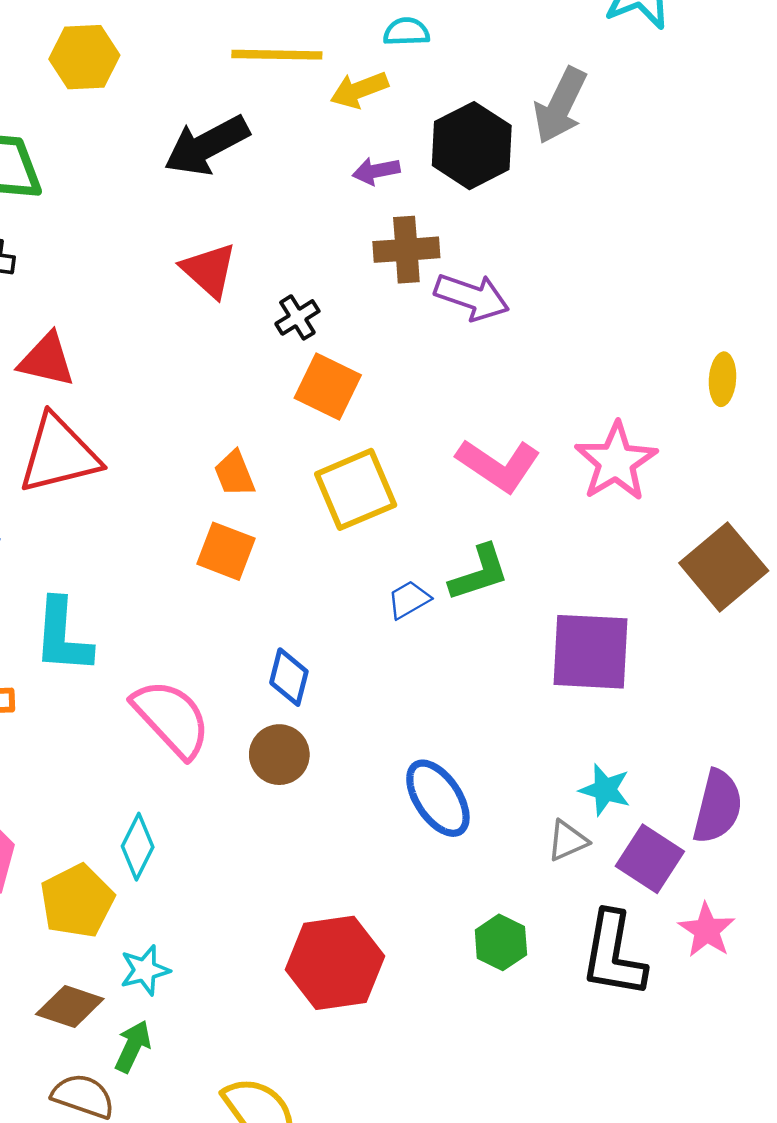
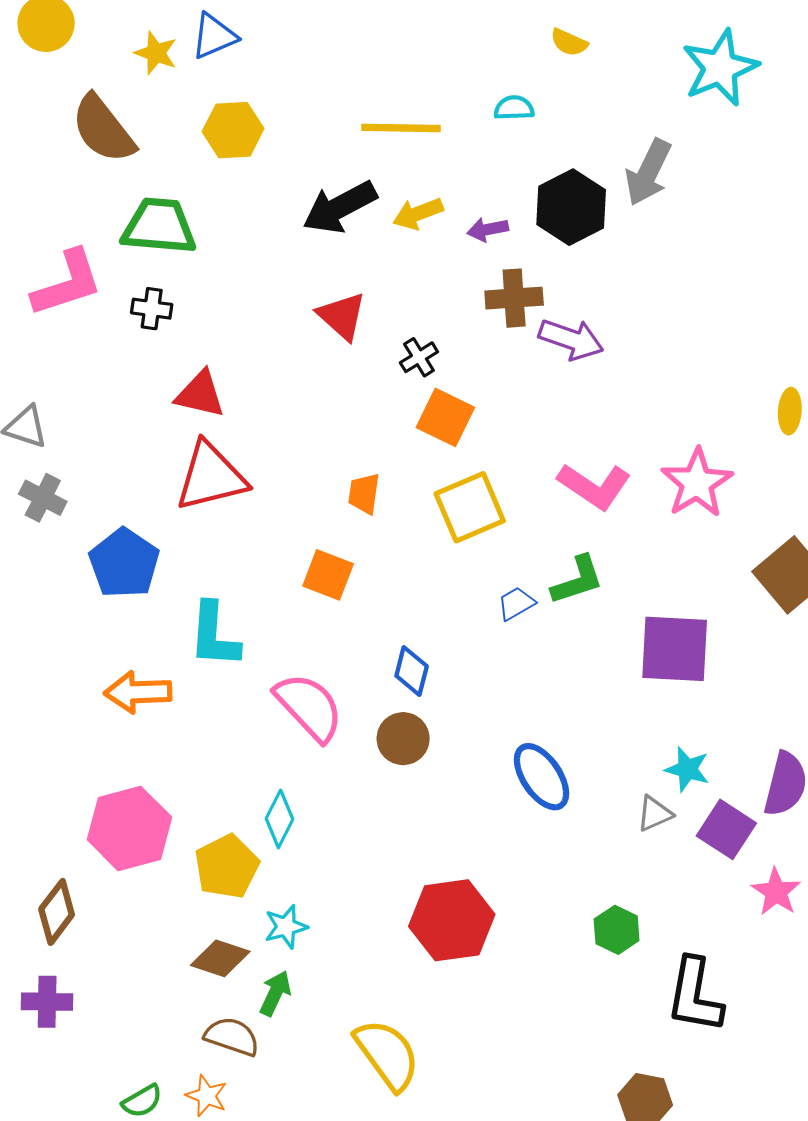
yellow arrow: (359, 90) -> (418, 214), moved
orange trapezoid: (234, 474) -> (364, 494), turned 30
orange square: (226, 551) -> (328, 575), moved
green hexagon: (501, 942) -> (617, 930), moved
black L-shape: (613, 954) -> (695, 995), moved

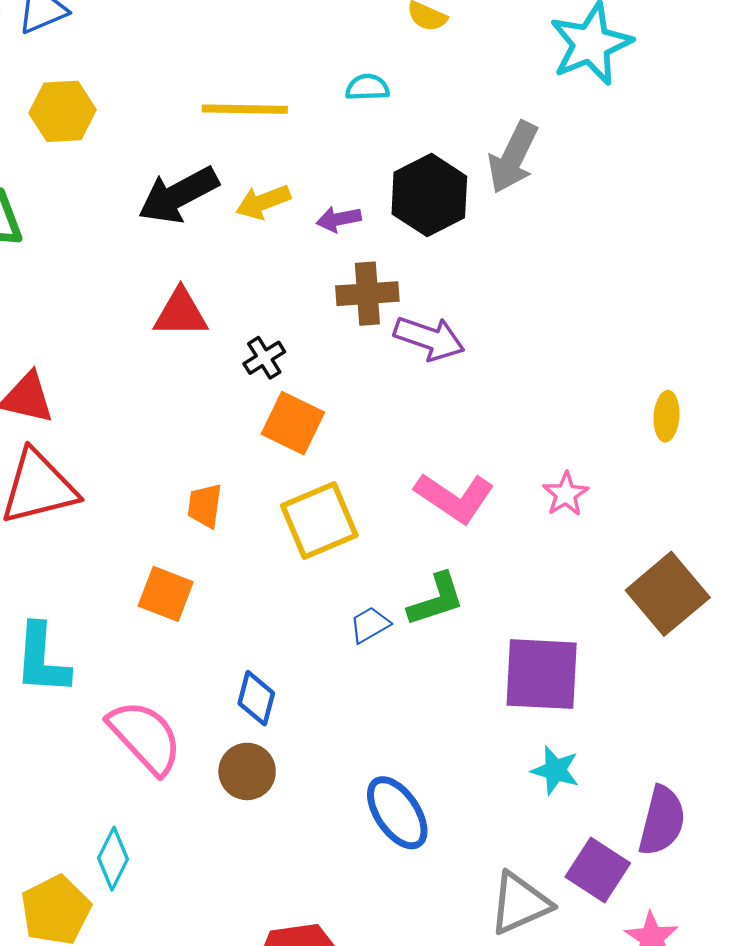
red triangle: (342, 316) -> (181, 313), turned -42
pink star: (697, 483) -> (566, 494), size x0.6
cyan star: (687, 769) -> (555, 770), moved
gray triangle: (655, 814) -> (520, 903), moved, size x1.6

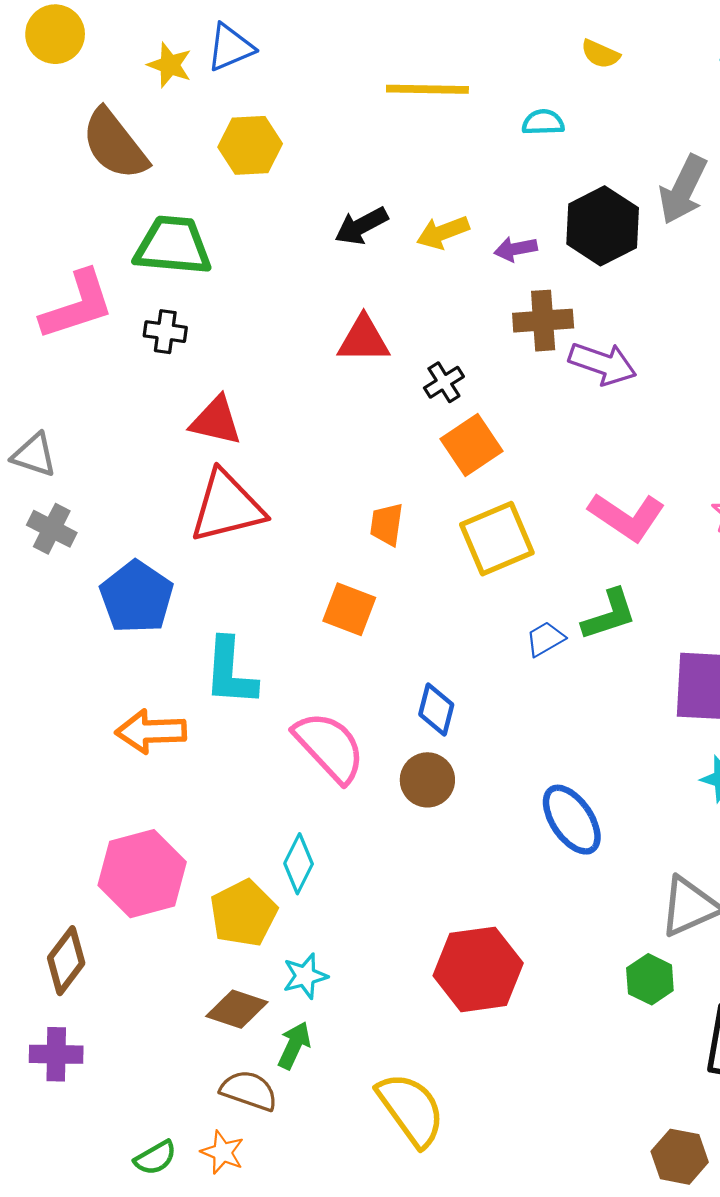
yellow line: (245, 109) -> (427, 89), moved
black arrow: (178, 195) -> (361, 226), size x0.7
orange square: (293, 423) -> (471, 445), turned 30

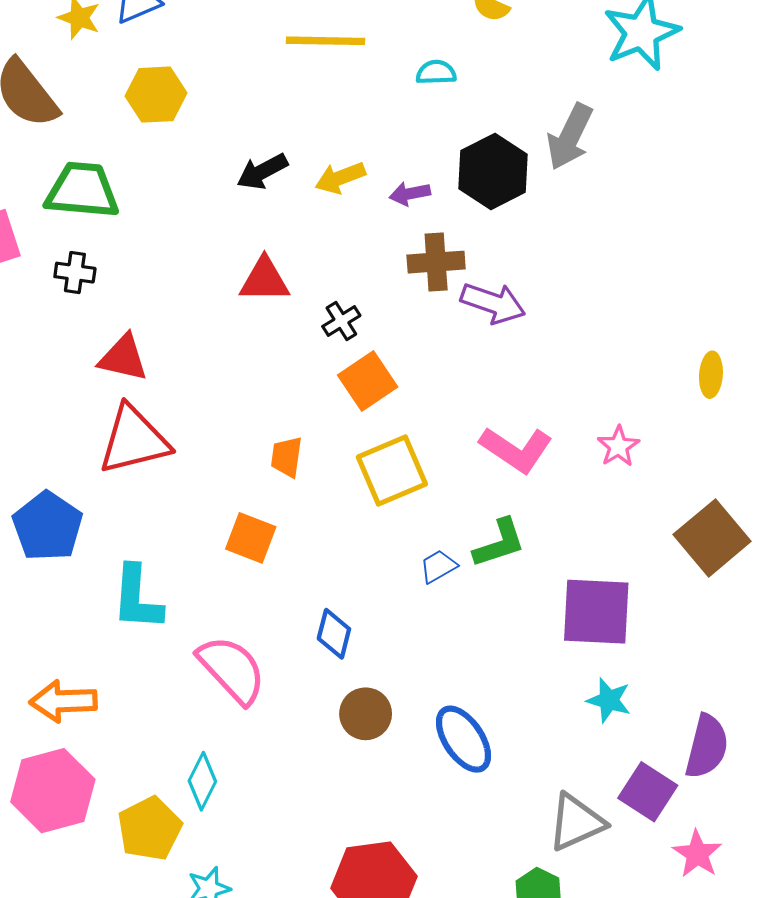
orange arrow: (151, 731) -> (63, 701), moved
brown circle: (427, 780) -> (366, 714), moved

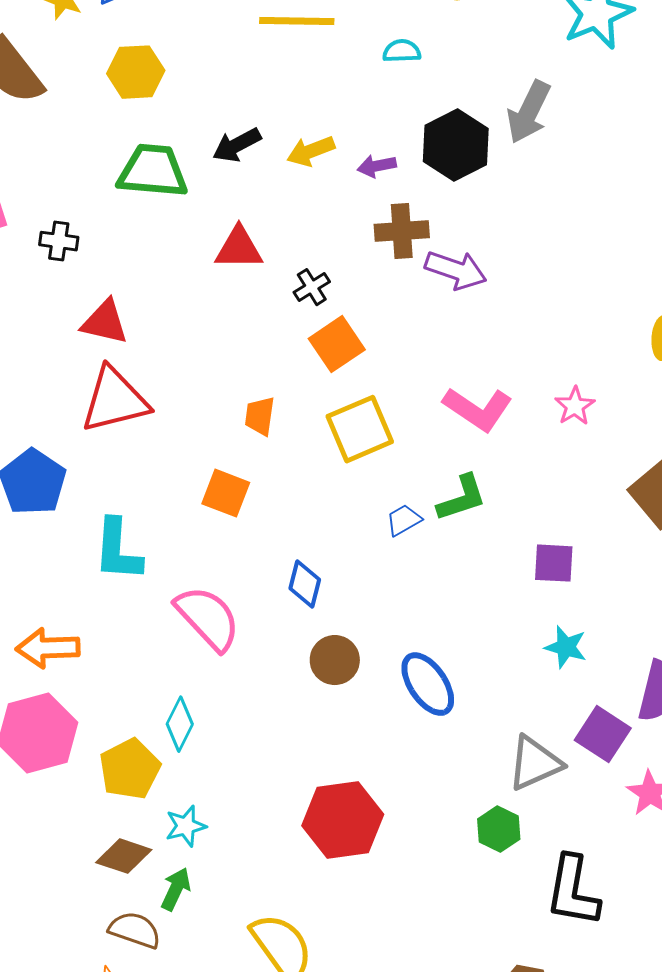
green trapezoid: (82, 190) -> (153, 171), moved
purple square: (596, 612) -> (554, 563), size x0.6

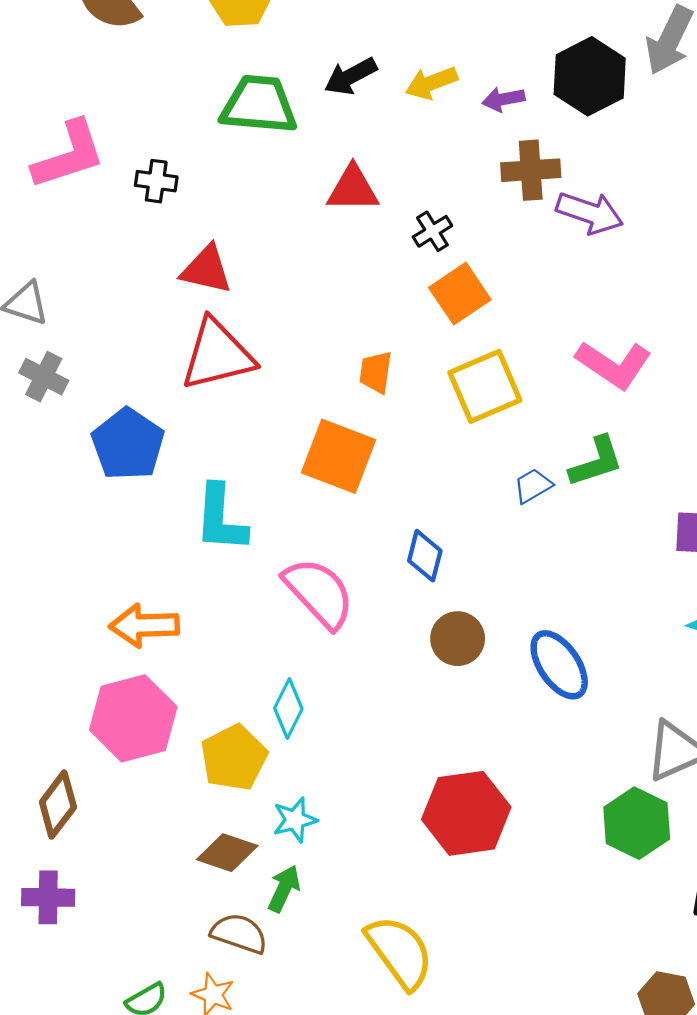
orange square: (226, 493) -> (339, 456), size x1.4
green hexagon: (499, 829) -> (637, 823), size x1.4

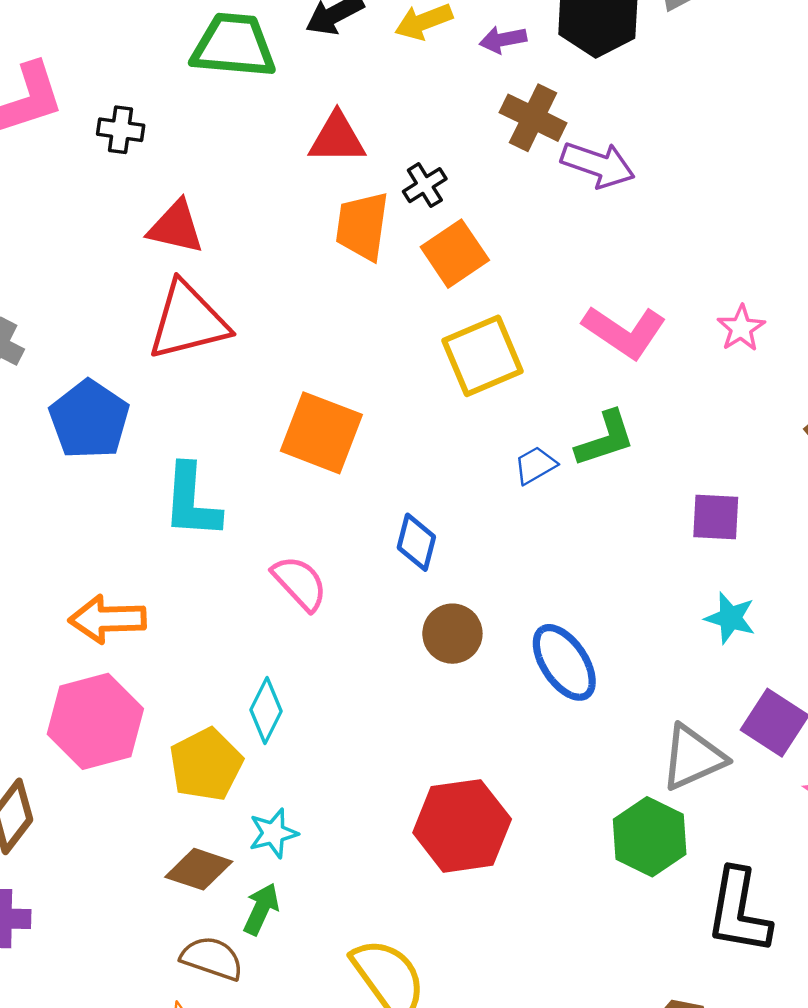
brown cross: (531, 170) -> (533, 118), turned 30
orange trapezoid: (376, 372) -> (362, 226), moved, size x1.5
pink semicircle: (319, 593) -> (300, 583), size x0.7

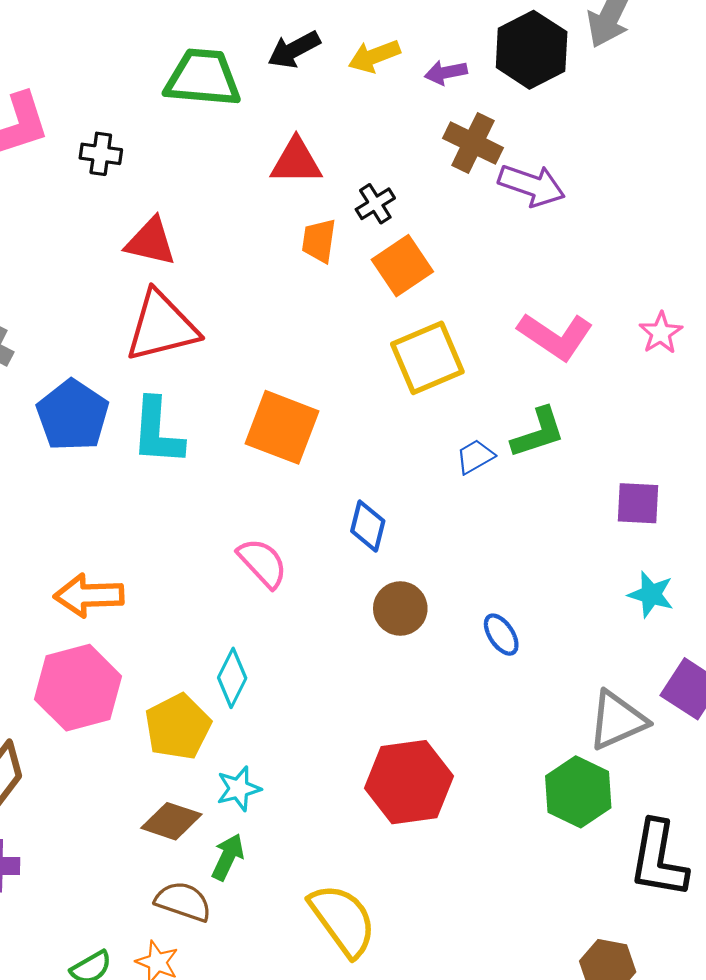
orange trapezoid: (362, 226) -> (319, 241), size x0.7
cyan L-shape: (192, 501) -> (157, 432), moved
blue ellipse: (564, 662) -> (501, 635), size x0.6

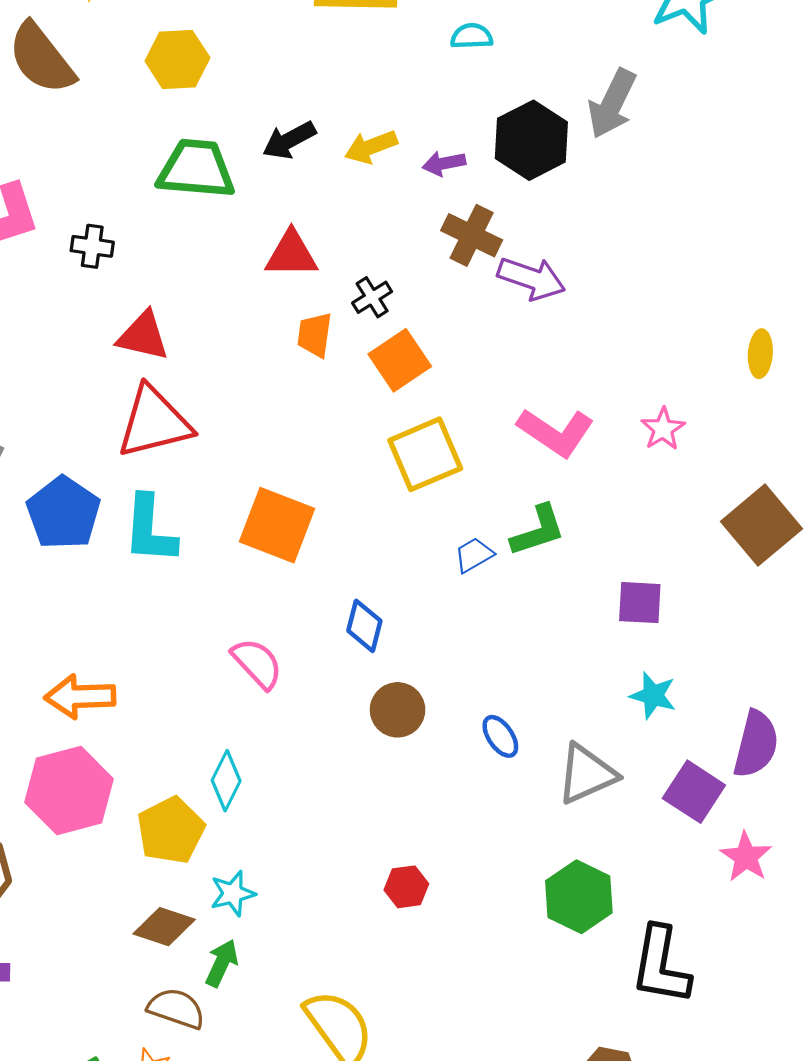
gray triangle: (617, 720) -> (587, 774), moved
red hexagon: (409, 782) -> (406, 887), size x0.5

